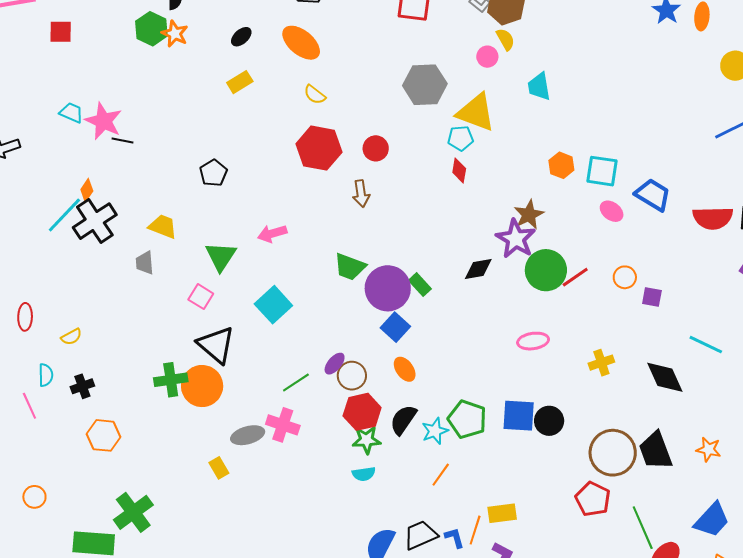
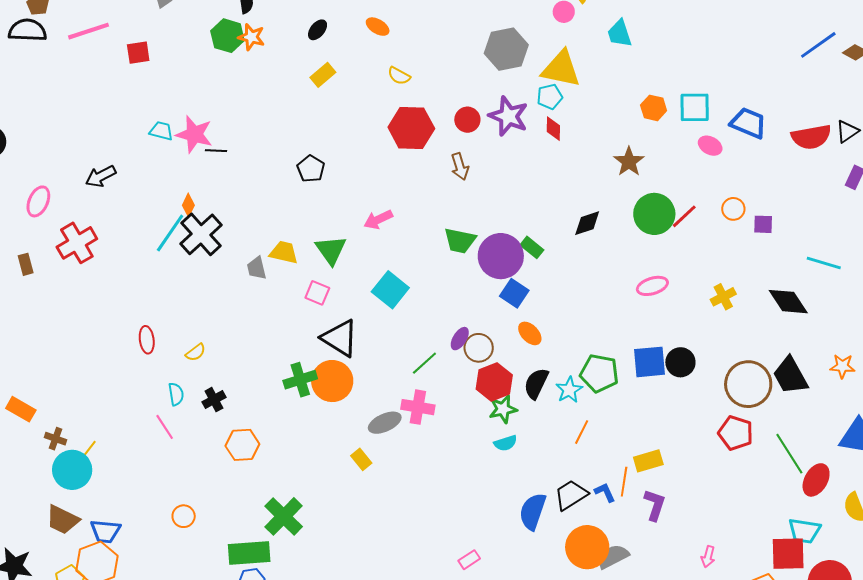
orange ellipse: (301, 43) -> (378, 27), size x0.6
yellow trapezoid: (163, 226) -> (284, 252), moved
purple star: (516, 239) -> (508, 116), moved

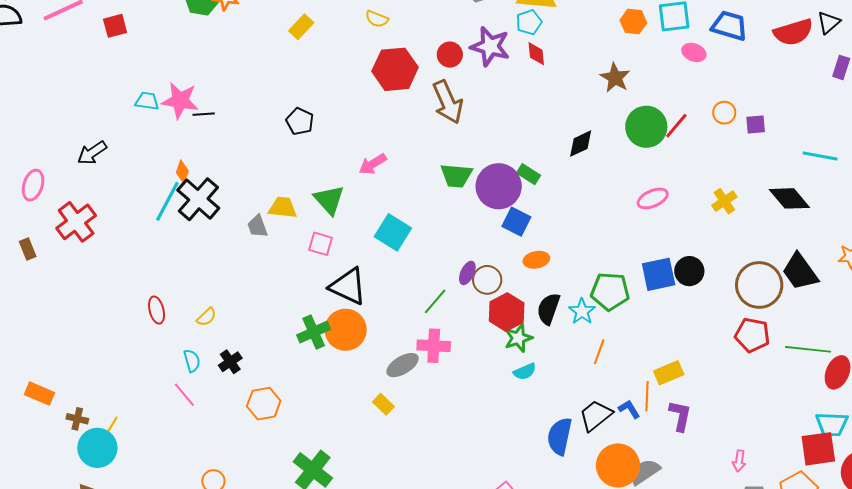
brown arrow: (460, 167) -> (448, 102), size x1.6
orange ellipse: (530, 333) -> (536, 260), turned -50
green line: (789, 454) -> (808, 349), turned -45

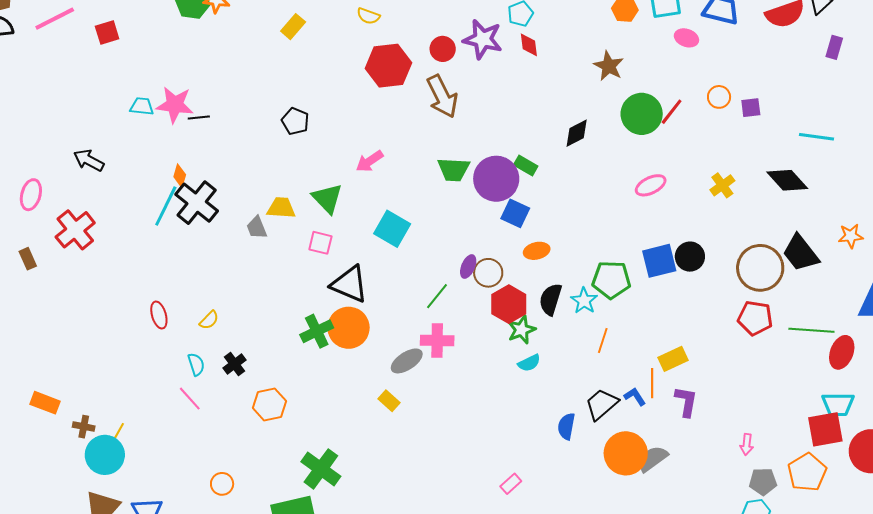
black arrow: (92, 153) -> (89, 160), turned 64
blue semicircle: (560, 436) -> (566, 426), size x0.7

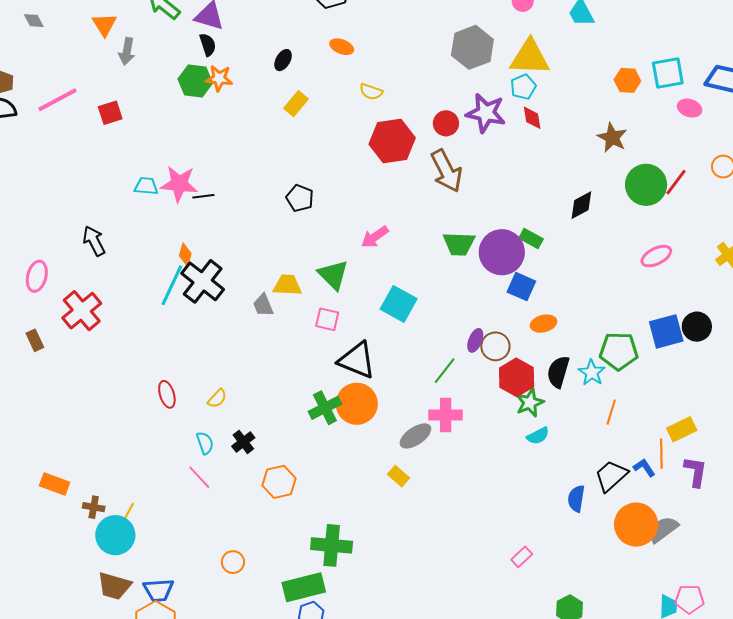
black arrow: (89, 160) -> (94, 241), turned 36
green cross: (321, 469) -> (332, 545), turned -30

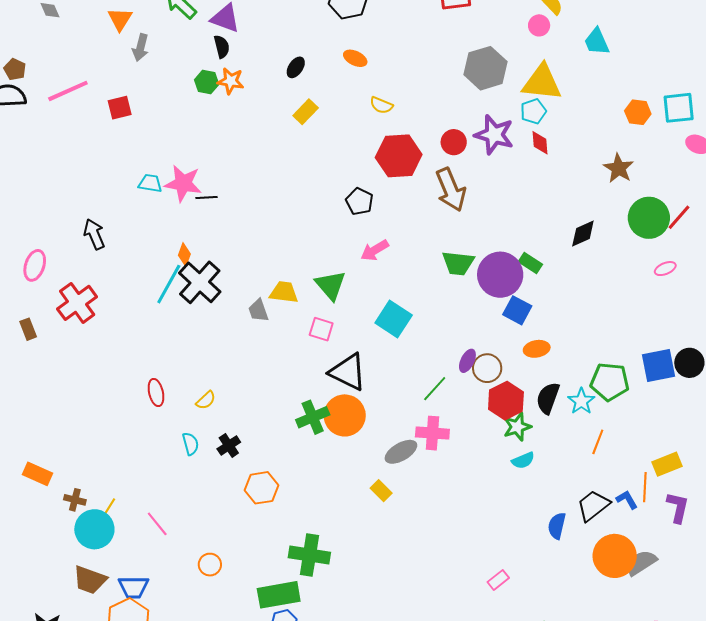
green hexagon: (195, 81) -> (207, 82), size x0.7
black pentagon: (300, 198) -> (359, 201), moved
pink ellipse: (656, 256) -> (665, 269), moved, size x0.7
pink line: (199, 477) -> (157, 524), moved

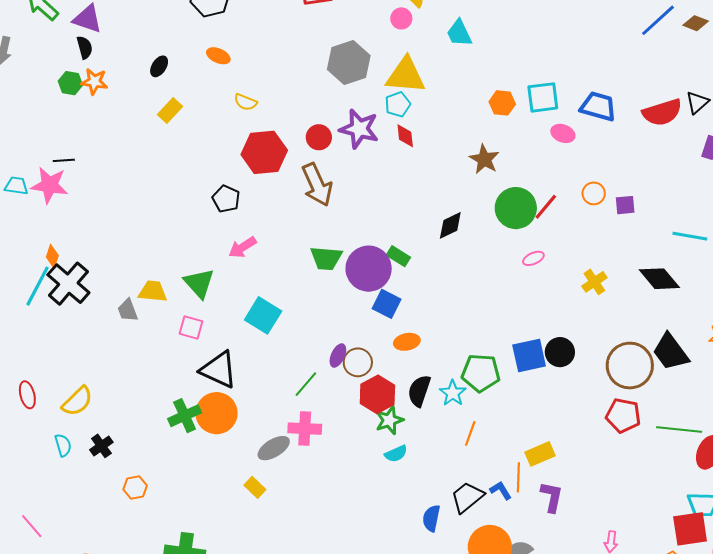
black line: (207, 197) -> (64, 160), moved
yellow semicircle: (206, 400) -> (77, 401), size x1.6
orange hexagon: (262, 488) -> (135, 488), size x0.7

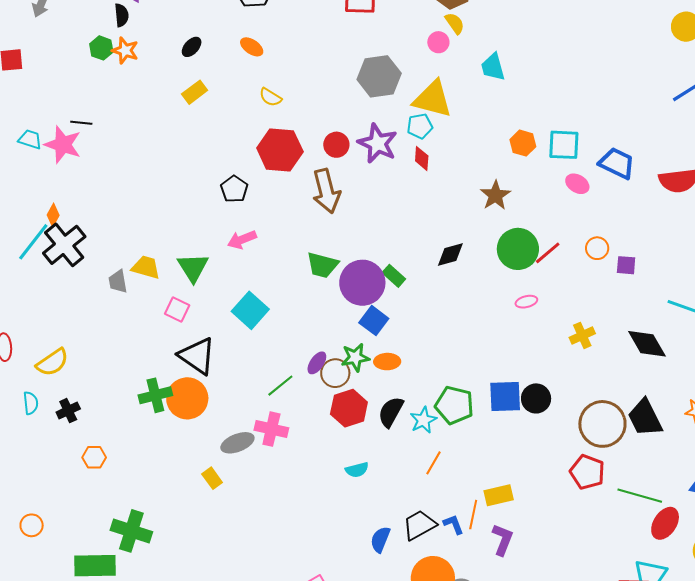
green star: (389, 420) -> (355, 357), moved

